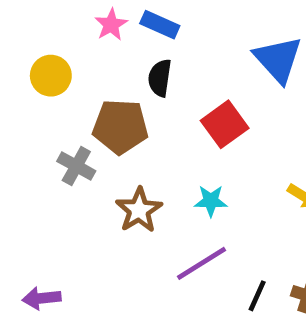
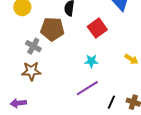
brown star: (139, 210) -> (31, 71), moved, turned 30

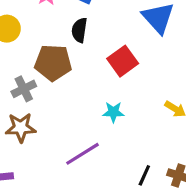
gray cross: (33, 46) -> (24, 89), turned 35
purple line: (87, 88) -> (82, 154), moved

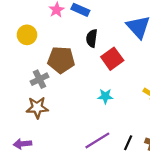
black semicircle: (79, 30) -> (92, 38), moved
purple line: (82, 154) -> (97, 140), moved

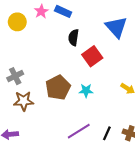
yellow circle: (27, 35) -> (17, 22), moved
brown pentagon: (61, 60) -> (58, 87), moved, turned -30
gray cross: (39, 79) -> (15, 76), moved

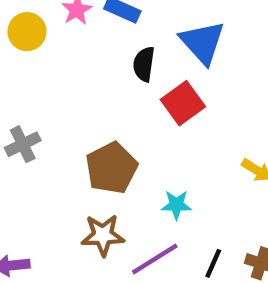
blue triangle: (116, 27) -> (202, 42), moved
cyan star: (86, 91) -> (176, 205), moved
brown star: (24, 101) -> (103, 235), moved

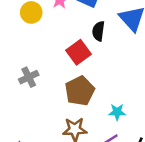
red square: (183, 103) -> (79, 52), moved

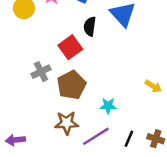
gray cross: (29, 77) -> (41, 72), moved

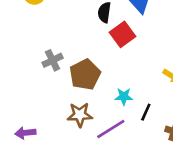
red square: (70, 47) -> (122, 34), moved
black line: (129, 139) -> (146, 112), moved

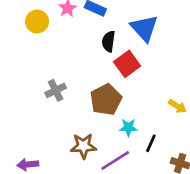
brown pentagon: (85, 75) -> (106, 100), moved

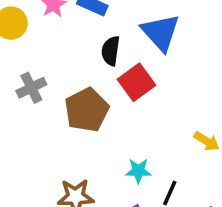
gray cross: (56, 90) -> (31, 88), moved
brown pentagon: (106, 100) -> (87, 110), moved

